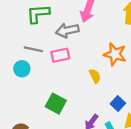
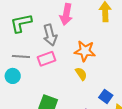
gray arrow: (67, 30) -> (50, 35), turned -85
orange star: (115, 54) -> (85, 51), moved

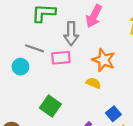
yellow semicircle: (81, 74) -> (93, 83), turned -48

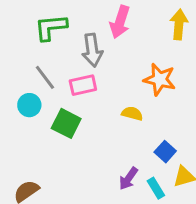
gray line: (34, 48) -> (45, 77), turned 42
orange star: (104, 60) -> (160, 79), moved
green square: (50, 106) -> (66, 123), moved

